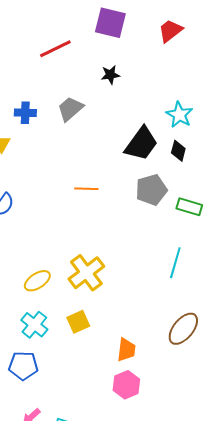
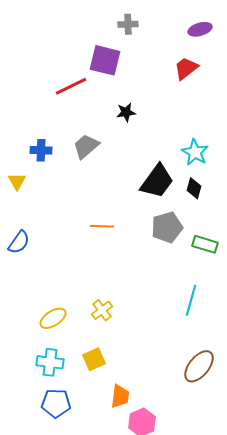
purple square: (110, 23) -> (105, 60), moved
yellow cross: (86, 273) -> (102, 310), size x0.6
cyan cross: (34, 325) -> (50, 362), turned -32
orange trapezoid: (126, 350) -> (120, 396), moved
blue pentagon: (23, 366) -> (56, 403), moved

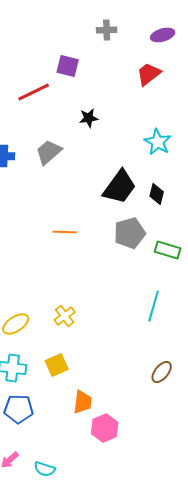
gray cross: (128, 24) -> (107, 30), moved
purple square: (105, 60) -> (68, 66), size x0.7
cyan star: (195, 152) -> (158, 142), moved
brown ellipse: (199, 366) -> (162, 372), size x0.7

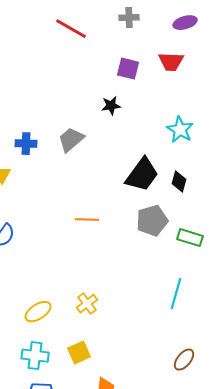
purple square: (68, 66) -> (128, 69), moved
red trapezoid: (149, 74) -> (171, 62), turned -140
red line: (34, 92) -> (71, 29), moved, turned 56

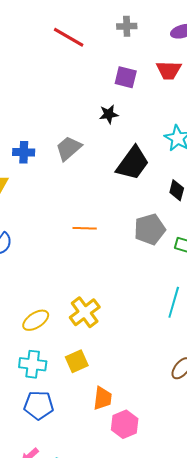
black trapezoid: (142, 175) -> (133, 163), moved
yellow cross: (87, 304) -> (85, 312), size x1.4

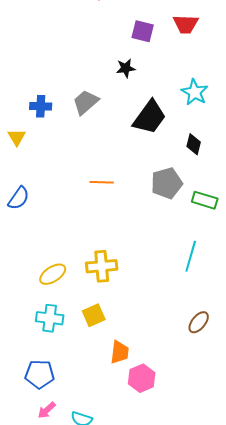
yellow cross: (85, 312) -> (102, 266), turned 32
blue pentagon: (39, 405) -> (40, 374), moved

